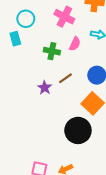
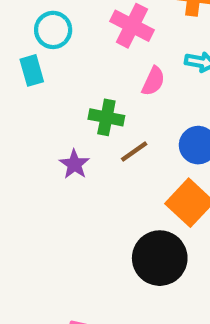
green cross: (52, 51) -> (106, 117), moved
purple star: (45, 88) -> (74, 164), moved

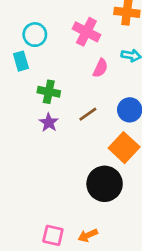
green cross: (106, 117) -> (49, 92), moved

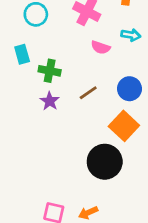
cyan rectangle: (21, 61) -> (22, 54), moved
pink semicircle: (100, 68) -> (101, 47), turned 84

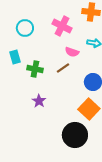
brown line: (88, 93) -> (63, 68), moved
purple star: (50, 101) -> (39, 101), moved

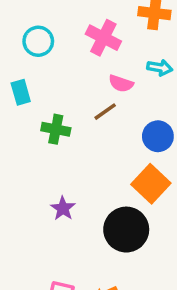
green cross: (35, 69) -> (56, 129), moved
purple star: (39, 101) -> (63, 208), moved

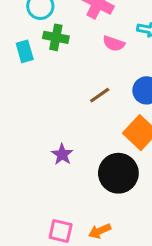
brown line: (105, 112) -> (100, 95), moved
green cross: (56, 129) -> (56, 37), moved

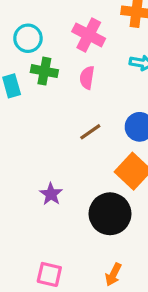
pink semicircle: (114, 44) -> (87, 78), moved, turned 80
orange arrow: (100, 231) -> (113, 274), moved, turned -40

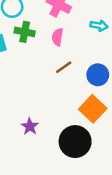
brown line: (90, 132) -> (64, 67), moved

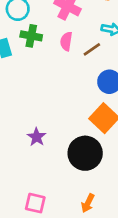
brown line: (64, 67) -> (92, 49), moved

